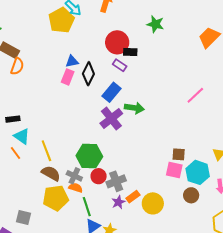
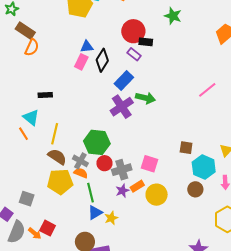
black rectangle: (13, 119) -> (45, 95), moved
yellow line: (46, 151) -> (55, 134), turned 30
pink square: (174, 170) -> (150, 164), moved

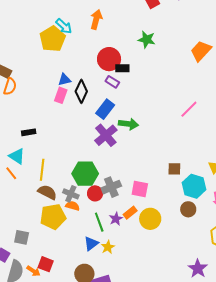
gray cross: (122, 170) -> (111, 187), moved
green line: (90, 193) -> (99, 222), moved

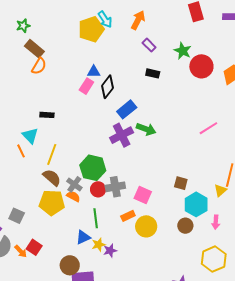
red circle: (109, 59) -> (201, 66), moved
purple rectangle: (112, 82) -> (149, 45), moved
purple star: (116, 219) -> (110, 251), moved

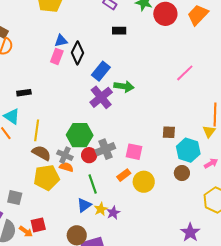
pink arrow: (216, 222) -> (211, 163), turned -112
red square: (34, 247) -> (38, 225), turned -35

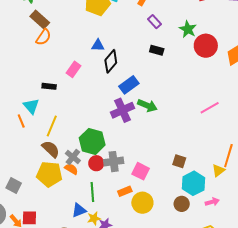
pink rectangle: (57, 56) -> (73, 69), moved

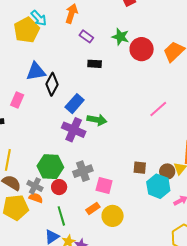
blue triangle: (98, 45) -> (36, 71), size x1.5
purple cross: (122, 110) -> (74, 130), turned -30
gray cross: (114, 162) -> (83, 171), moved
brown circle: (182, 204) -> (167, 171), moved

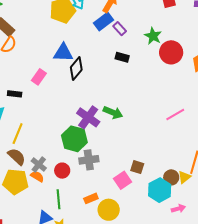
blue rectangle: (75, 104) -> (103, 22), moved
green hexagon: (50, 167) -> (74, 139), moved
brown square: (140, 168) -> (137, 167), moved
pink square: (104, 185) -> (122, 180), moved, turned 30

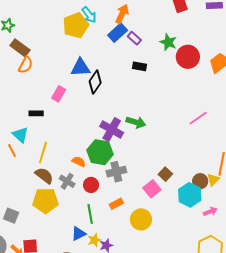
brown square: (137, 167) -> (165, 174), turned 32
orange semicircle: (37, 176) -> (79, 162), moved
orange rectangle: (91, 198) -> (116, 204), moved

